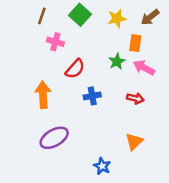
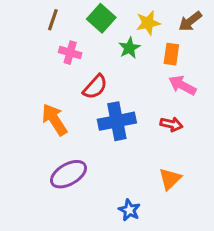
green star: (117, 62) -> (129, 48), moved
orange arrow: (43, 95) -> (54, 120), turned -30
blue cross: (92, 96) -> (117, 121), size x1.6

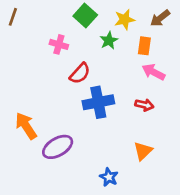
brown line: (53, 20) -> (13, 17), moved
orange arrow: (54, 120) -> (26, 126), moved

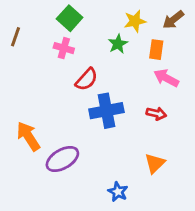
green square: (85, 16) -> (70, 18), moved
brown line: (13, 17) -> (15, 37), moved

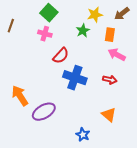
blue cross: (106, 111) -> (75, 78), turned 30
orange triangle: (155, 163) -> (109, 115), turned -35

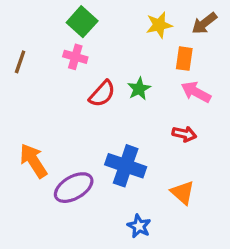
brown line: (11, 26) -> (20, 62), moved
green star: (83, 31) -> (139, 89), moved
blue cross: (75, 78) -> (126, 166), moved

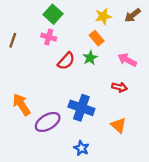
orange rectangle: (184, 59) -> (97, 38), moved, turned -48
blue star: (139, 226) -> (81, 148), moved

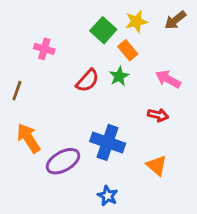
green square: (53, 14) -> (103, 30), moved
pink cross: (49, 37) -> (44, 49), moved
brown line: (13, 40) -> (17, 91), moved

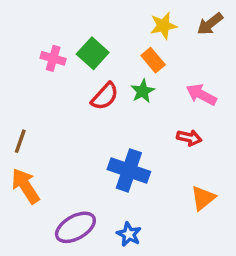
green square: (103, 30) -> (93, 53), moved
brown line: (17, 91) -> (20, 141), moved
orange arrow: (28, 138) -> (25, 186), moved
purple ellipse: (63, 161) -> (75, 227), moved
orange triangle: (157, 165) -> (203, 198), moved, turned 40

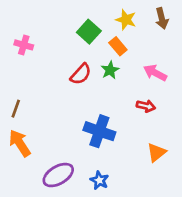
brown arrow: (210, 24) -> (162, 18), turned -66
yellow star: (163, 26) -> (126, 20), turned 30
green square: (93, 53) -> (89, 32), moved
pink cross: (53, 58) -> (24, 45), moved

